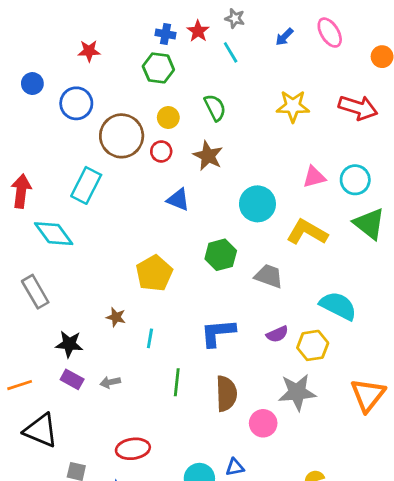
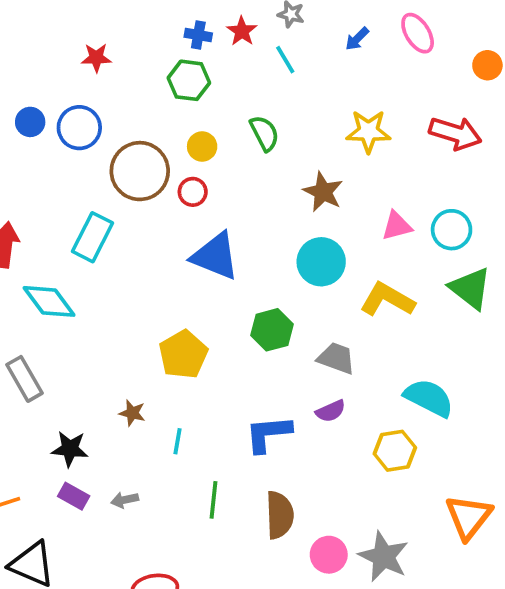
blue circle: (32, 84) -> (30, 122), moved
brown star: (208, 156) -> (323, 192), moved
blue triangle: (178, 200) -> (215, 256), size x1.6
purple semicircle: (277, 334) -> (331, 411), moved
gray star: (297, 392) -> (384, 557), moved, turned 30

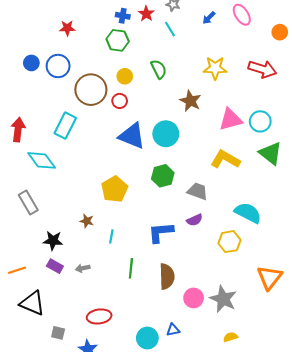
pink triangle: (397, 226) -> (230, 119), size x1.4
cyan circle: (321, 262) -> (166, 134), moved

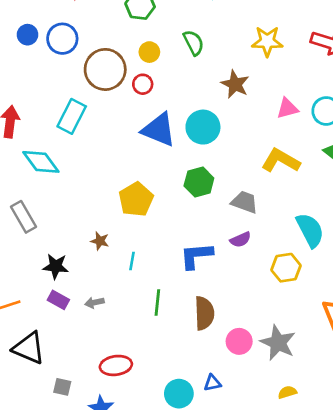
pink triangle: (230, 119) -> (287, 108), size x0.7
cyan semicircle: (248, 213) -> (310, 230), turned 36

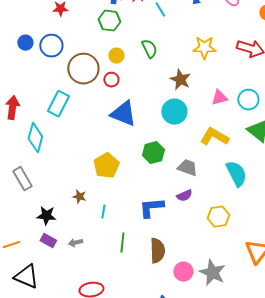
cyan circle: (203, 127) -> (174, 112), moved
cyan diamond: (41, 162) -> (35, 138), turned 52
cyan semicircle: (310, 230) -> (236, 174), moved

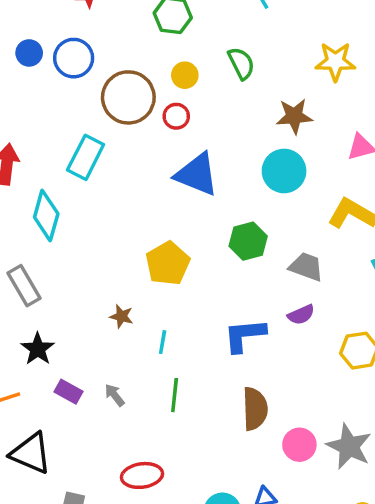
brown star: (180, 80) -> (294, 116), turned -30
black star: (46, 216) -> (38, 349), moved, turned 30
gray arrow: (75, 243) -> (115, 395), turned 64
green line: (122, 243) -> (175, 395), moved

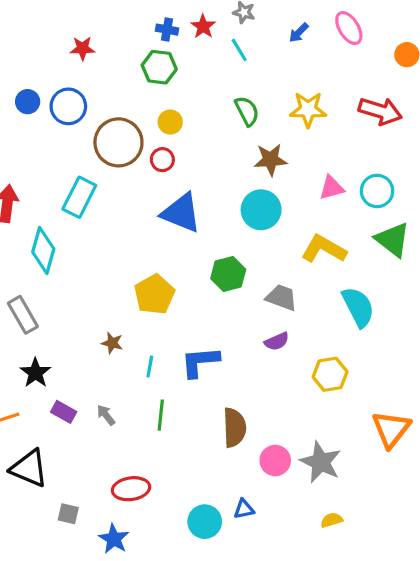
green semicircle: (241, 63) -> (247, 111), moved
blue L-shape: (245, 335) -> (200, 362), moved

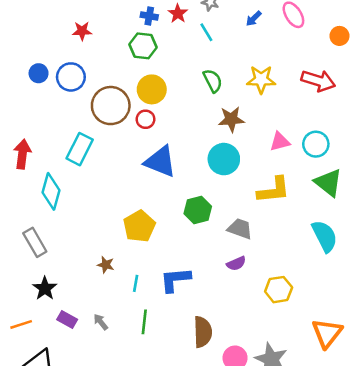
yellow circle: (170, 122) -> (152, 89), size x1.5
yellow L-shape: (324, 249) -> (274, 190), turned 144
cyan semicircle: (358, 307) -> (325, 236), moved

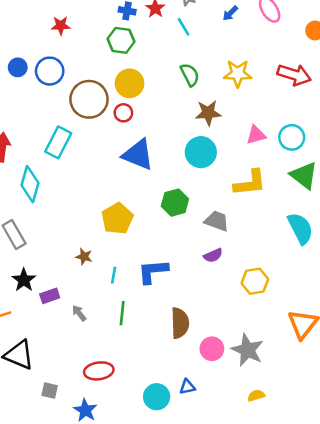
purple rectangle: (67, 319) -> (50, 296), moved, turned -48

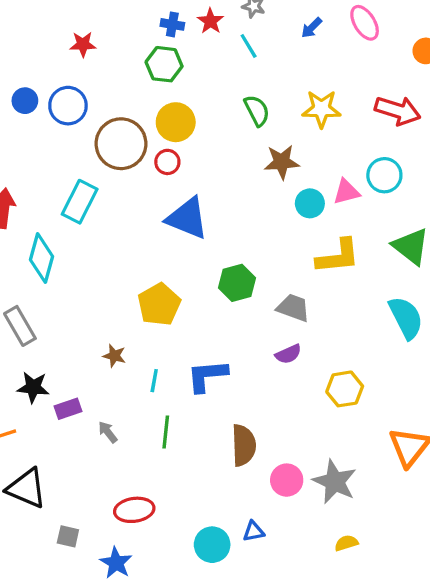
cyan circle: (292, 137) -> (384, 175), moved
cyan circle: (201, 152) -> (310, 203), moved, size x0.7
black star: (24, 280) -> (33, 387), turned -30

